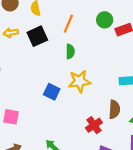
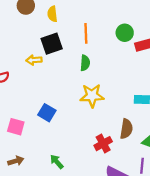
orange line: (68, 24) -> (86, 33), turned -30
yellow arrow: (11, 33) -> (34, 60), moved
blue square: (52, 92) -> (47, 113), moved

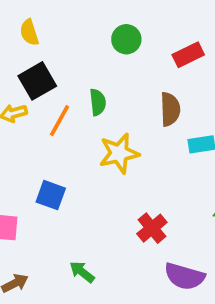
orange line: (86, 33) -> (60, 121), moved, turned 42
green circle: (125, 33) -> (126, 39), moved
brown semicircle: (126, 129) -> (170, 109), moved

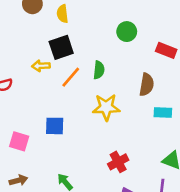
red rectangle: (188, 55) -> (166, 50), turned 36
blue square: (51, 195) -> (55, 126), turned -30

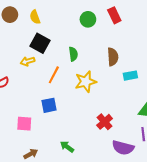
black square: (61, 47) -> (40, 43), turned -30
red rectangle: (166, 50) -> (114, 15), moved, turned 56
orange line: (71, 77) -> (54, 75), moved

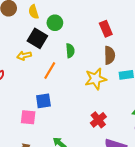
red rectangle: (114, 15) -> (106, 29), moved
green circle: (88, 19) -> (55, 23), moved
yellow star: (86, 82) -> (96, 79), moved
pink square: (24, 124) -> (28, 117), moved

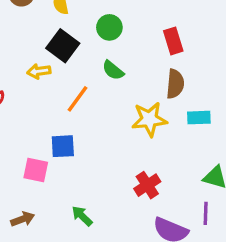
green circle: (55, 23) -> (109, 27), moved
green semicircle: (70, 51) -> (113, 70), turned 128

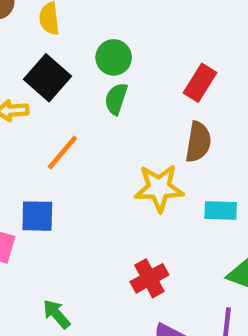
red rectangle: (173, 41) -> (200, 83), turned 45
green semicircle: (113, 70) -> (116, 99), moved, turned 65
cyan rectangle: (199, 118) -> (221, 211), moved

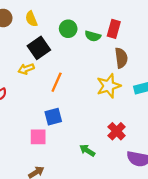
black square: (47, 78) -> (39, 48), turned 30
green semicircle: (116, 99) -> (93, 36), moved, turned -77
green arrow: (57, 314) -> (87, 150), moved

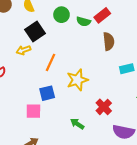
red rectangle: (114, 29) -> (102, 15), turned 35
yellow star: (109, 86) -> (77, 80), moved

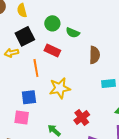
red rectangle: (102, 15) -> (52, 50), moved, turned 56
orange line: (51, 62) -> (36, 68), turned -42
pink square: (33, 111) -> (22, 118), moved

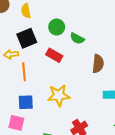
orange line: (36, 68) -> (24, 72), moved

